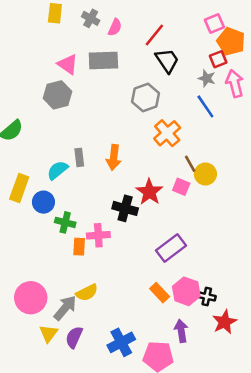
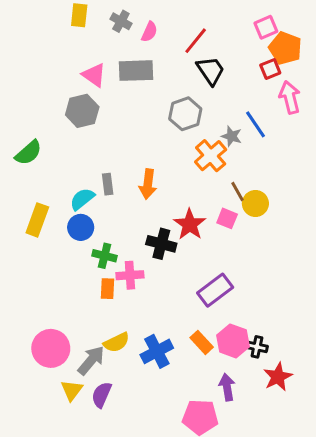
gray star: (207, 78) -> (232, 136), moved
blue circle: (43, 202) -> (81, 227), moved
green cross: (65, 222) -> (105, 256), moved
blue cross: (121, 342) -> (157, 351), moved

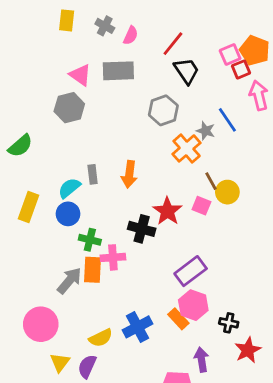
pink square: (266, 27) -> (230, 54), moved
orange rectangle: (108, 289) -> (93, 270), size x1.4
pink hexagon: (233, 341) -> (193, 305), moved
yellow semicircle: (117, 342) -> (101, 338), moved
gray arrow: (91, 360) -> (69, 281), moved

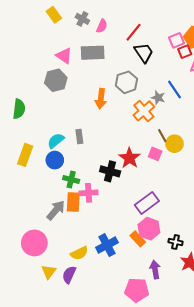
yellow rectangle: (67, 20) -> (54, 15), turned -42
green semicircle: (20, 146) -> (19, 109), turned -42
gray rectangle: (93, 174) -> (79, 137), moved
orange arrow: (129, 174) -> (101, 99), moved

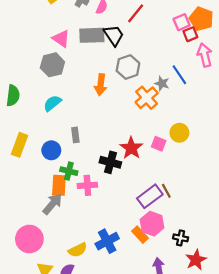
black trapezoid: (144, 53) -> (114, 35), moved
brown line: (162, 136) -> (166, 191), moved
gray rectangle: (79, 137) -> (75, 135), moved
cyan semicircle: (56, 141) -> (52, 103), moved
orange rectangle: (73, 202) -> (59, 185), moved

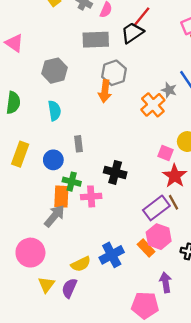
black trapezoid: (114, 35) -> (132, 33), moved, turned -90
pink triangle: (61, 39) -> (14, 43), moved
gray hexagon: (128, 67) -> (114, 73), moved
cyan semicircle: (52, 103) -> (54, 111), turned 120
red star: (131, 148) -> (175, 176), moved

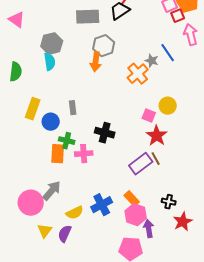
cyan semicircle: (54, 111) -> (50, 62), moved
yellow rectangle: (20, 154) -> (33, 109), moved
gray arrow: (54, 216) -> (52, 191), moved
pink hexagon: (159, 237) -> (136, 215), moved

